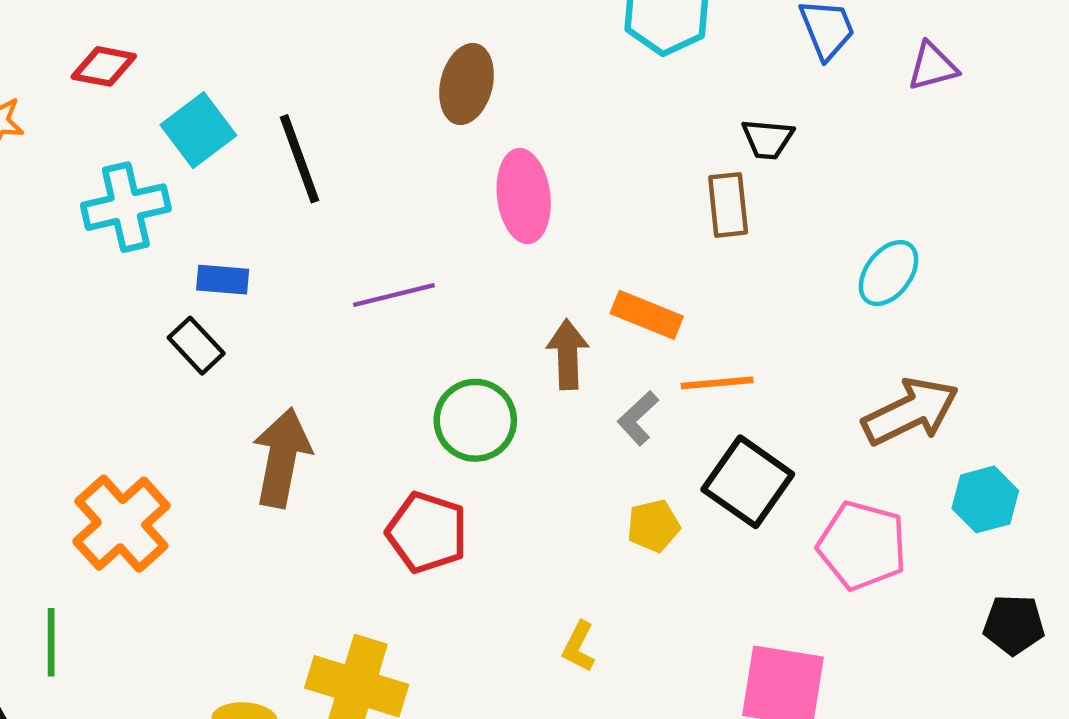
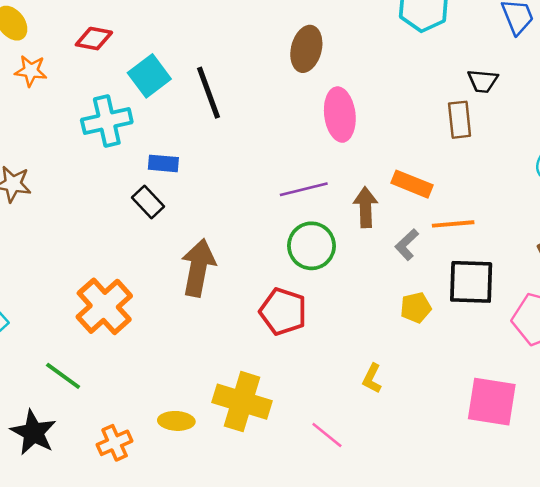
purple line: (394, 295) -> (304, 189), moved
black square: (748, 482) -> (471, 282), turned -33
green line: (51, 642) -> (63, 376), turned -54

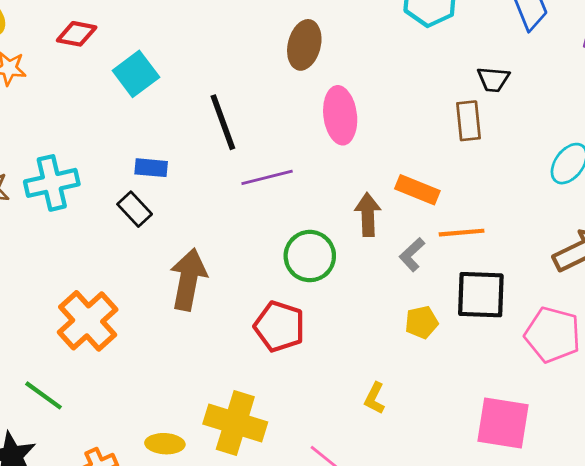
black line: (209, 93) -> (223, 122), moved
cyan cross: (107, 121) -> (52, 183), moved
purple line: (304, 189) -> (267, 177), moved

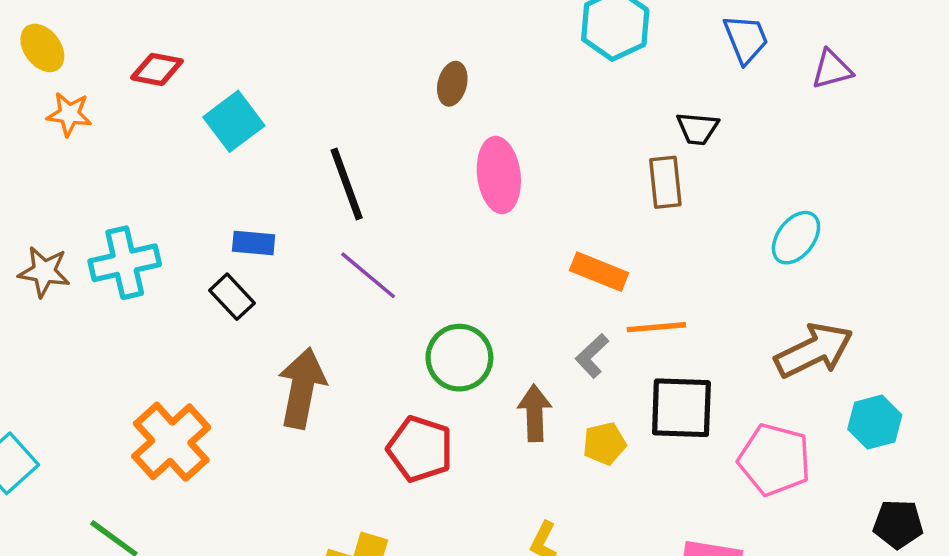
brown ellipse: (304, 45) -> (452, 84), size x0.7
purple line: (267, 177) -> (368, 275), moved, turned 54
brown arrow: (368, 215) -> (535, 413), moved

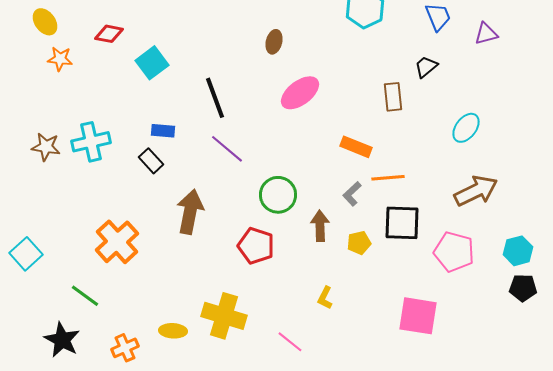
black trapezoid: (698, 128) -> (426, 67), moved, turned 135
pink ellipse: (499, 175) -> (300, 93), turned 60
cyan hexagon: (875, 422) -> (518, 251), moved

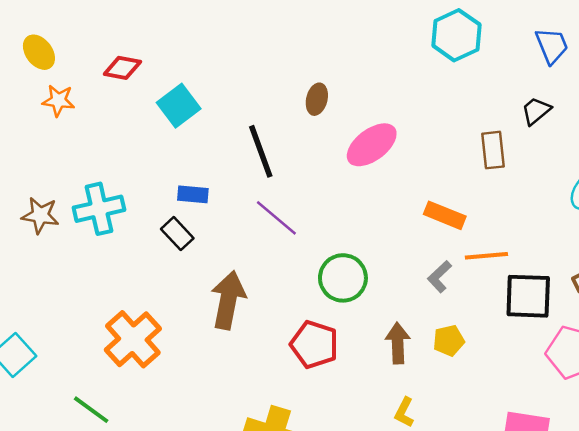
brown ellipse: (274, 42) -> (317, 99), moved
black square: (402, 223) -> (528, 296), moved
brown arrow: (320, 226) -> (398, 343), moved

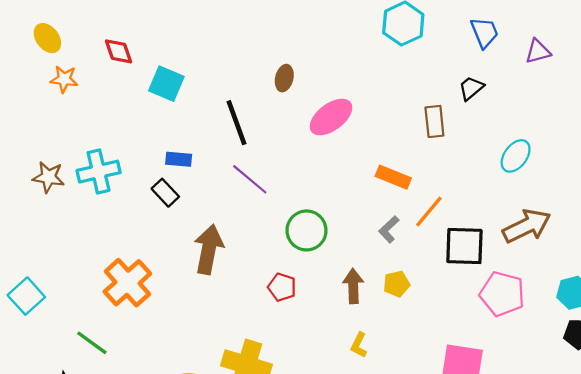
red diamond: (122, 68) -> (119, 51), turned 60
cyan square: (179, 106) -> (166, 84), turned -30
orange line: (486, 256) -> (429, 212), turned -45
red pentagon: (314, 344) -> (282, 287), size x0.7

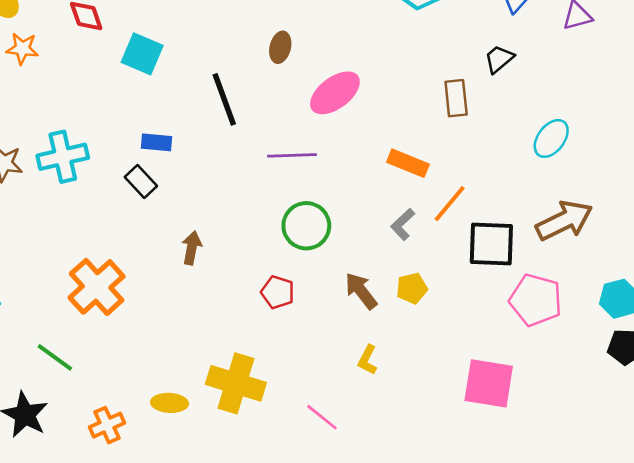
purple line: (250, 179) -> (292, 155), moved, turned -42
brown arrow: (209, 249) -> (192, 248), size x0.6
brown arrow: (353, 286) -> (361, 291), turned -36

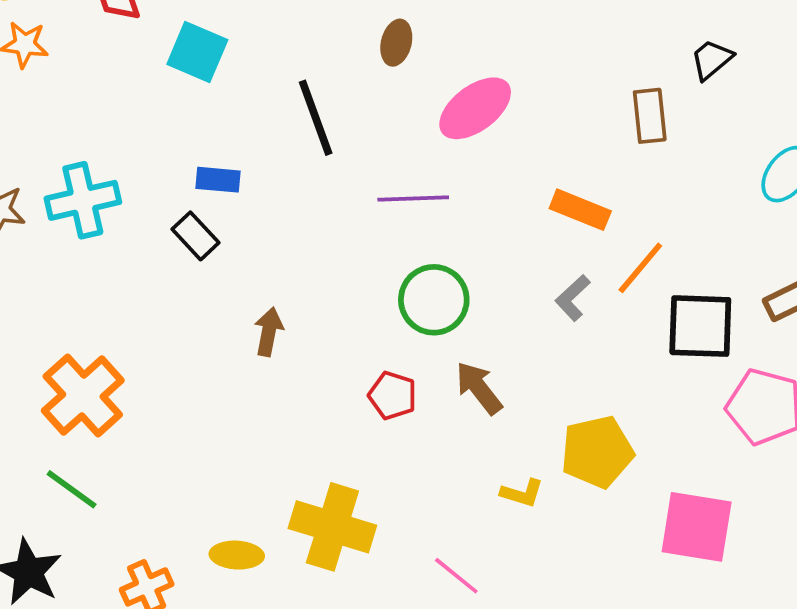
orange cross: (97, 287) -> (83, 395), moved
yellow pentagon: (412, 288) -> (597, 452), moved, size x1.6
brown arrow: (361, 291) -> (479, 388), moved
yellow L-shape: (368, 360) -> (522, 493), turned -100

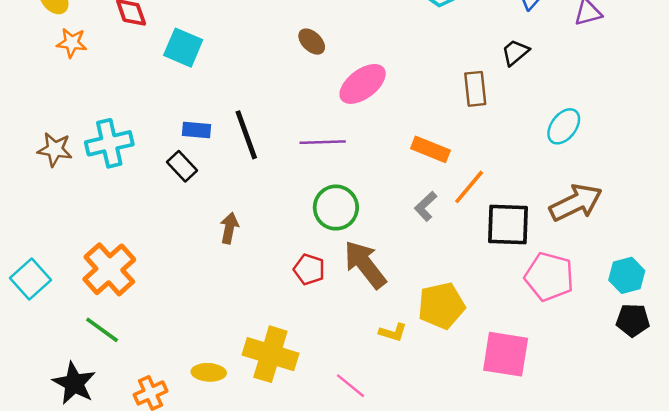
brown ellipse: (396, 43) -> (312, 42), turned -60
black line: (316, 118) -> (246, 135), moved
brown arrow: (479, 388) -> (365, 264), size x1.4

